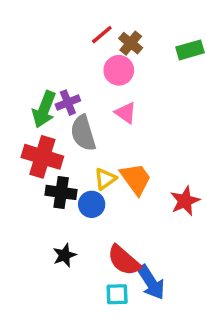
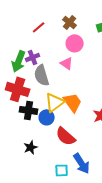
red line: (102, 35) -> (39, 27), moved
pink circle: (119, 70) -> (75, 43), moved
yellow triangle: (105, 179) -> (55, 102), size x1.5
red semicircle: (124, 260) -> (66, 136), moved

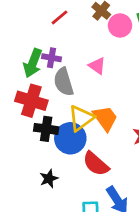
pink circle: (75, 43) -> (120, 25), moved
purple cross: (33, 57) -> (52, 58), turned 32
blue circle: (47, 117) -> (70, 138), size x1.5

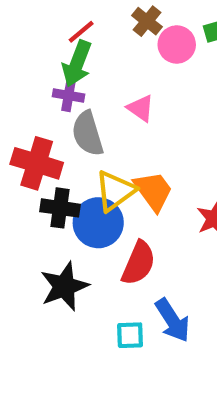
green arrow: (33, 63) -> (77, 64), moved
red semicircle: (96, 164) -> (139, 263), turned -108
black star: (49, 179) -> (64, 286), size x1.6

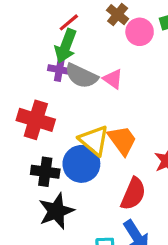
gray semicircle: (88, 134) -> (81, 76), moved, turned -48
yellow triangle: (115, 191) -> (94, 140), turned -44
black cross: (60, 208) -> (45, 172), moved
red semicircle: (139, 263) -> (133, 194), moved

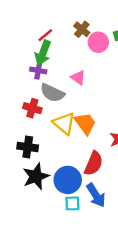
gray semicircle: (81, 76) -> (52, 93), moved
red cross: (36, 120) -> (32, 108), moved, size x0.7
blue circle: (81, 164) -> (68, 180), moved

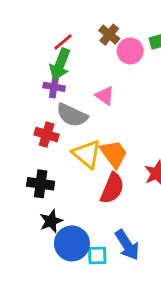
red semicircle: (94, 163) -> (112, 188), moved
black star: (36, 176) -> (51, 221), size x0.7
blue circle: (68, 180) -> (72, 243), moved

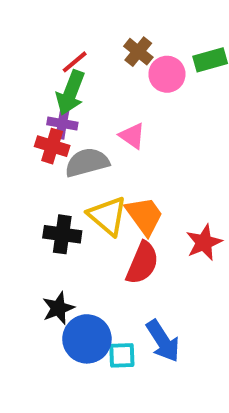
gray semicircle: (72, 115) -> (87, 162), turned 140
red cross: (47, 135) -> (52, 146), moved
black cross: (41, 184) -> (62, 234), moved

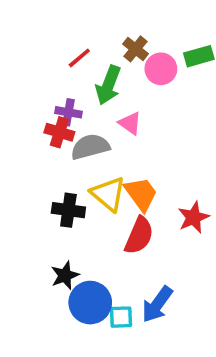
green arrow: (71, 93) -> (108, 85), moved
blue arrow: (163, 341) -> (157, 304), turned 69

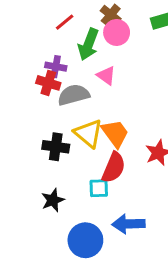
pink circle: (161, 69) -> (117, 32), moved
blue circle: (90, 303) -> (85, 240), moved
blue arrow: (157, 304) -> (128, 224), turned 52
cyan square: (121, 317) -> (99, 188), moved

